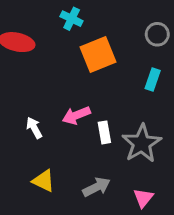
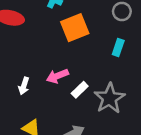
white arrow: (34, 128) -> (24, 86), turned -133
white rectangle: (104, 132) -> (80, 90), turned 56

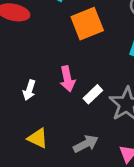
pink arrow: (57, 76) -> (67, 79), turned -80

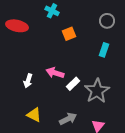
orange square: (87, 24) -> (69, 34), size x0.6
pink arrow: (67, 79) -> (55, 73), turned 120

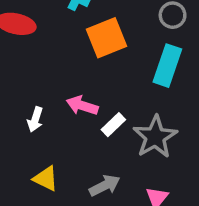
orange square: (69, 34) -> (106, 38), size x1.6
cyan rectangle: (104, 50) -> (167, 66), size x1.6

